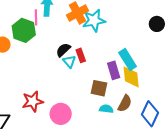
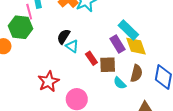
red rectangle: (81, 55) -> (91, 58), moved
red star: (33, 101) -> (49, 81), moved
cyan semicircle: (106, 109) -> (120, 83), turned -128

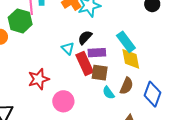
black semicircle: (64, 36) -> (85, 37), moved
purple rectangle: (117, 44) -> (97, 53), moved, turned -72
red rectangle: (91, 58) -> (85, 63), size x1.6

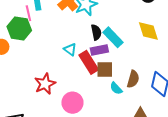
black semicircle: (85, 37) -> (96, 32), moved, turned 133
cyan rectangle: (126, 42) -> (113, 37), moved
yellow diamond: (131, 59) -> (148, 31), moved

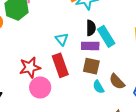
red rectangle: (89, 62) -> (60, 65), moved
brown semicircle: (133, 79) -> (117, 82), turned 108
pink circle: (72, 103) -> (40, 88), moved

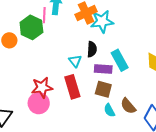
black semicircle: (91, 28) -> (92, 49), moved
pink circle: (40, 88) -> (39, 103), moved

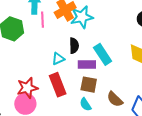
pink line: (44, 15) -> (43, 20), moved
cyan triangle: (75, 61) -> (58, 59), turned 48
cyan semicircle: (109, 110) -> (85, 104), moved

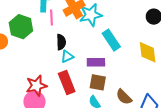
black semicircle: (74, 46) -> (61, 42), moved
cyan rectangle: (103, 54) -> (111, 40), moved

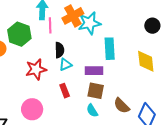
cyan rectangle: (111, 40) -> (110, 49), turned 30
red rectangle: (67, 83) -> (65, 91), size x0.6
red star: (36, 86) -> (36, 69), moved

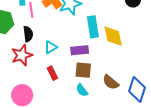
black semicircle: (59, 50) -> (28, 34), moved
yellow diamond: (146, 61) -> (113, 36), moved

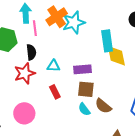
cyan rectangle: (93, 27) -> (107, 41), moved
cyan triangle: (51, 47) -> (53, 66), turned 32
brown semicircle: (111, 82) -> (103, 106), moved

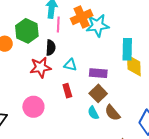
brown square: (86, 89) -> (98, 93), turned 30

